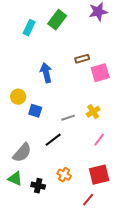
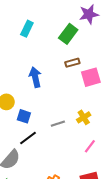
green rectangle: (57, 20) -> (68, 34), moved
cyan rectangle: (29, 28) -> (27, 29), moved
black line: (53, 140) -> (28, 138), moved

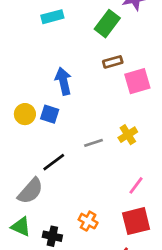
cyan rectangle: (27, 29) -> (52, 17), turned 49
blue square: (24, 116) -> (50, 114), moved
pink line: (90, 146) -> (136, 185), moved

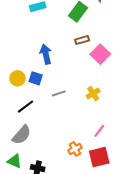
pink square: (137, 81) -> (100, 54), turned -30
gray line: (94, 143) -> (59, 93), moved
black line: (54, 162) -> (26, 107), moved
orange cross: (88, 221) -> (75, 149), moved, turned 32

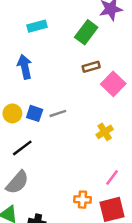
blue arrow: (46, 54) -> (25, 67), moved
gray line: (59, 93) -> (58, 113), moved
orange cross: (75, 149) -> (82, 200), turned 32

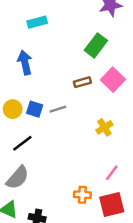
green rectangle: (86, 32) -> (96, 45), moved
brown rectangle: (91, 67) -> (82, 82), moved

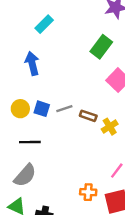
cyan rectangle: (37, 22) -> (44, 24), turned -30
brown rectangle: (82, 82) -> (88, 116), moved, turned 35
black line: (22, 143) -> (30, 142), turned 36

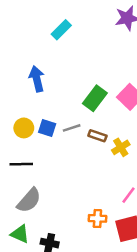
cyan rectangle: (44, 24) -> (61, 30), moved
green rectangle: (101, 47) -> (95, 98), moved
black line: (30, 142) -> (21, 164), moved

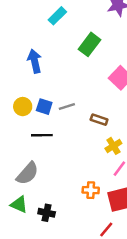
green rectangle: (95, 98) -> (90, 44), moved
brown rectangle: (97, 136) -> (99, 120), moved
yellow cross: (121, 147) -> (113, 146), moved
black line: (21, 164) -> (42, 135), moved

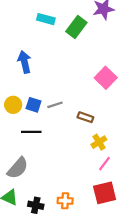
cyan rectangle: (57, 16) -> (46, 19), turned 60
green rectangle: (90, 44) -> (76, 27), moved
orange cross: (91, 190) -> (65, 201), moved

